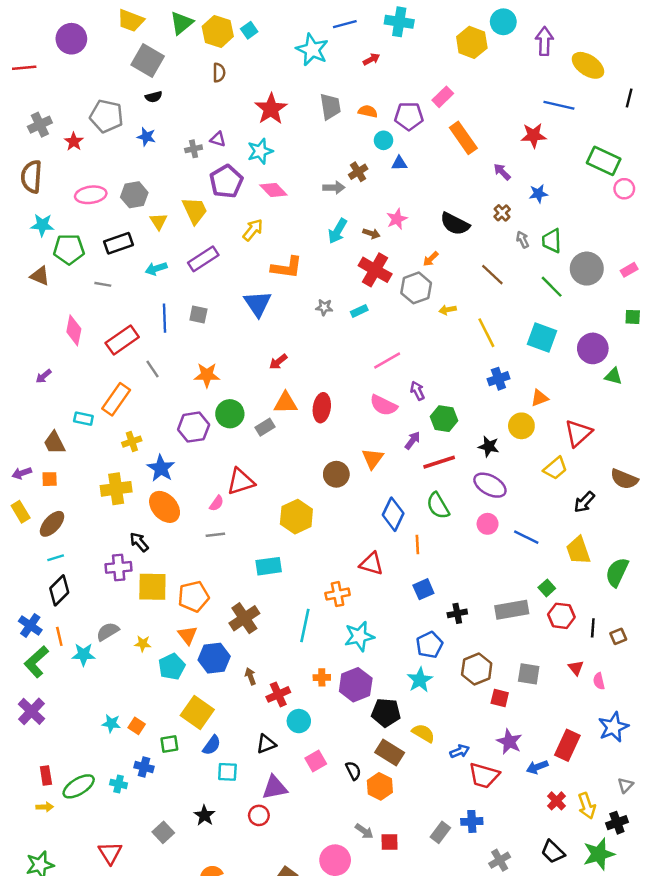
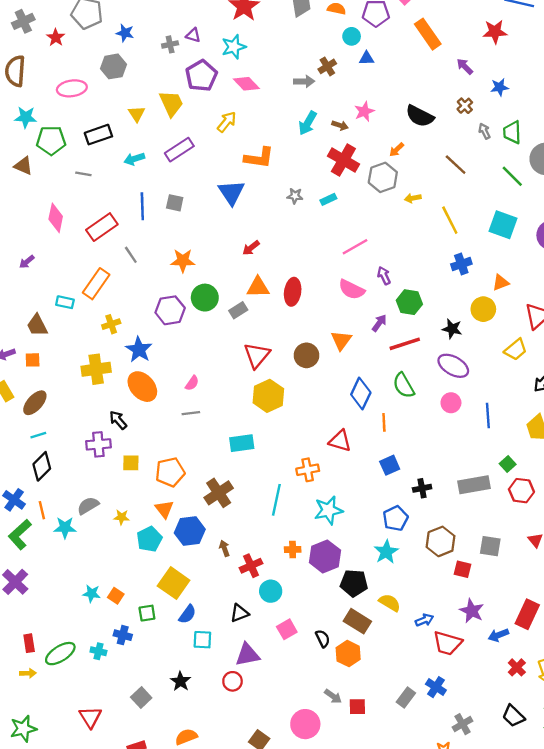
gray hexagon: (134, 195) -> (113, 66), moved
red triangle: (241, 482) -> (257, 355), moved, turned -32
blue line: (526, 537) -> (488, 415), turned 60
yellow square: (152, 587) -> (131, 463), size x0.6
blue cross: (472, 821) -> (436, 687), turned 36

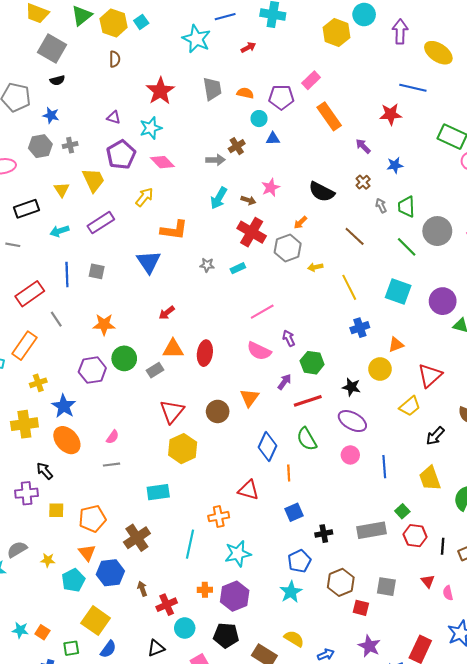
gray cross: (170, 44) -> (70, 145), moved
black pentagon: (354, 583) -> (226, 635), moved

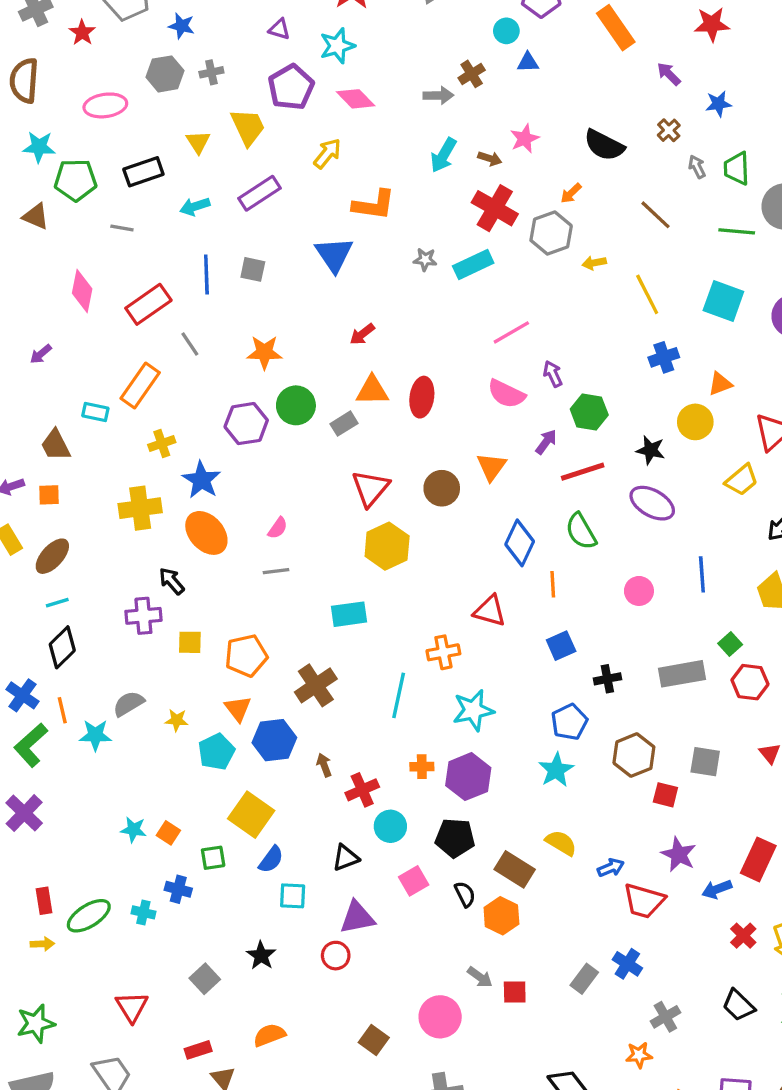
green line: (407, 247) -> (737, 231), turned -40
cyan rectangle: (238, 268) -> (473, 265), size x1.6
pink circle: (350, 455) -> (639, 591), moved

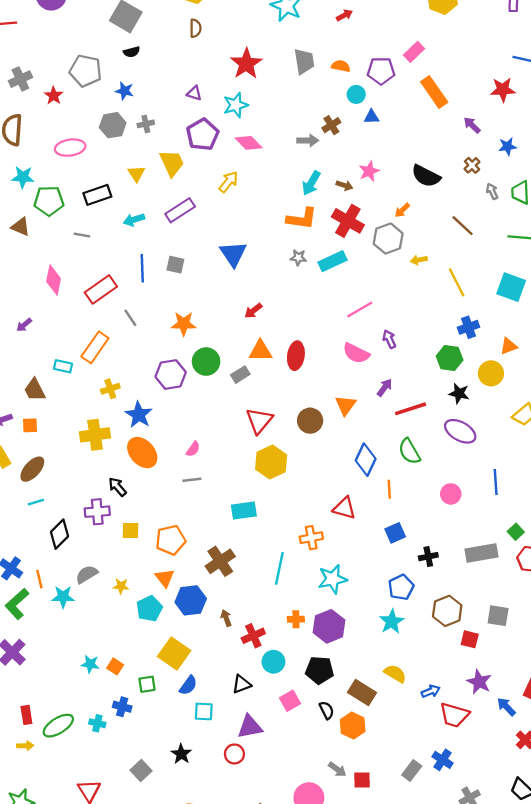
orange L-shape: (374, 205) -> (302, 219), moved
green hexagon: (589, 412) -> (450, 358), moved
black diamond: (62, 647) -> (60, 534), moved
blue arrow: (717, 889) -> (506, 707), turned 66

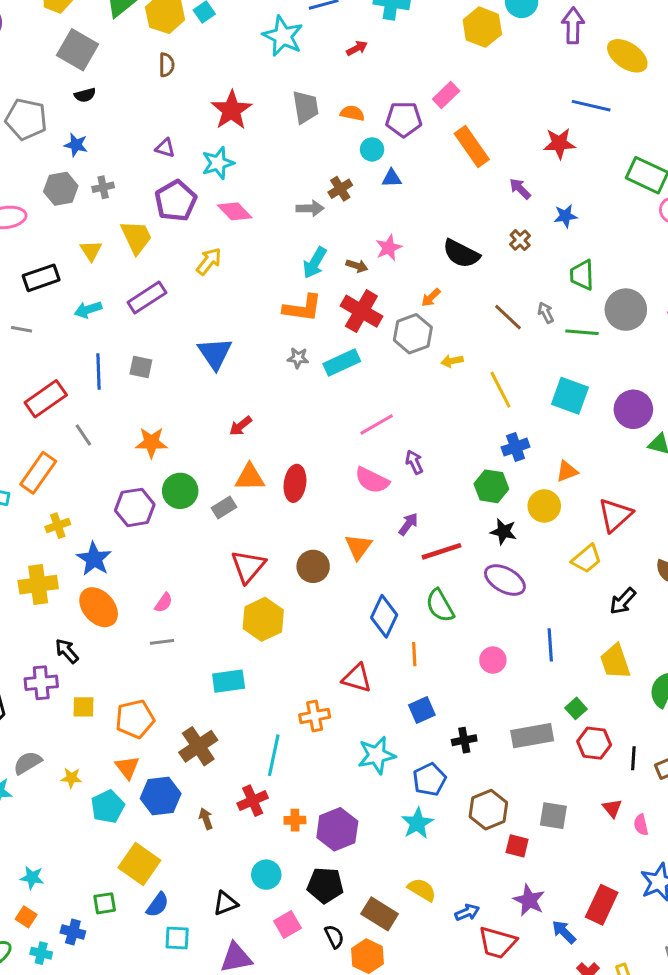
gray arrow: (492, 191) -> (546, 313), moved
cyan star: (333, 579) -> (377, 755), moved
red cross: (253, 636) -> (253, 801), moved
orange square: (115, 666) -> (26, 917), moved

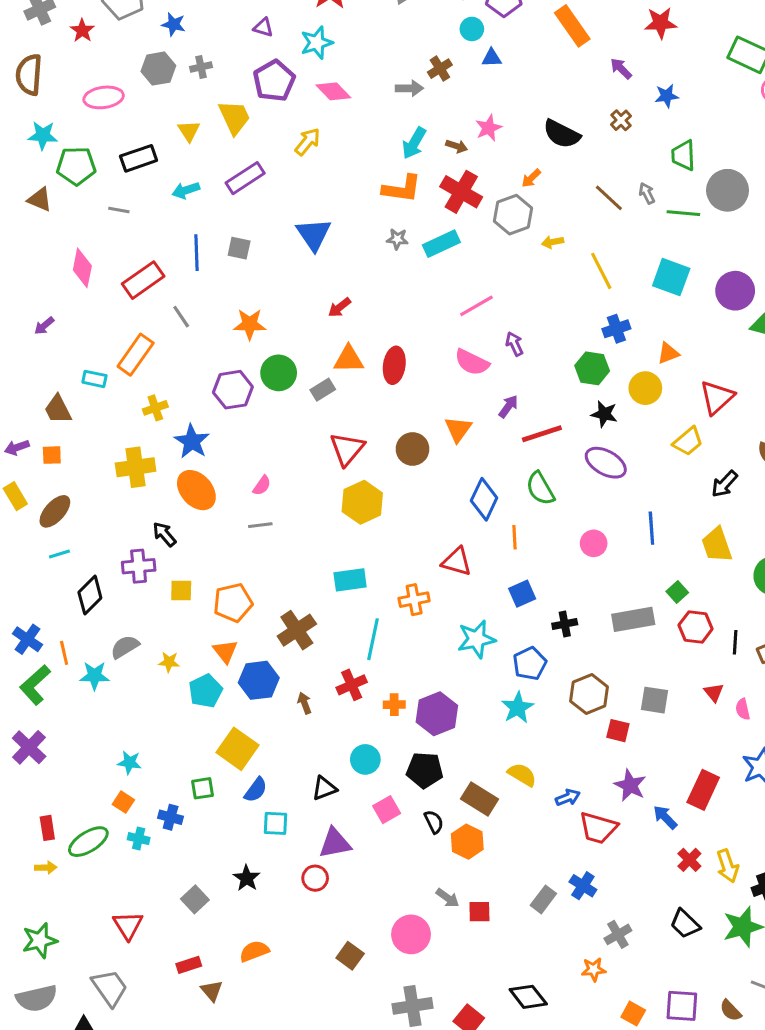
cyan rectangle: (229, 681) -> (350, 580), moved

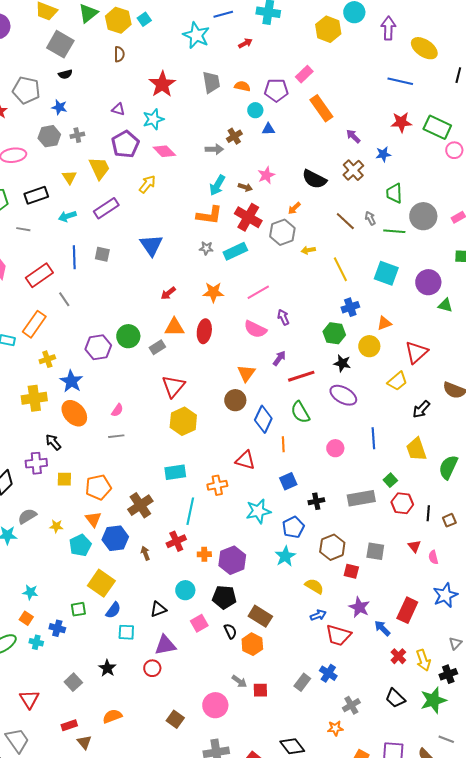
red star: (661, 23) -> (401, 122), moved
brown cross: (621, 120) -> (353, 170), size x1.5
orange star: (250, 324) -> (213, 292), moved
brown circle: (413, 449) -> (235, 400), moved
yellow semicircle: (522, 775) -> (314, 586), moved

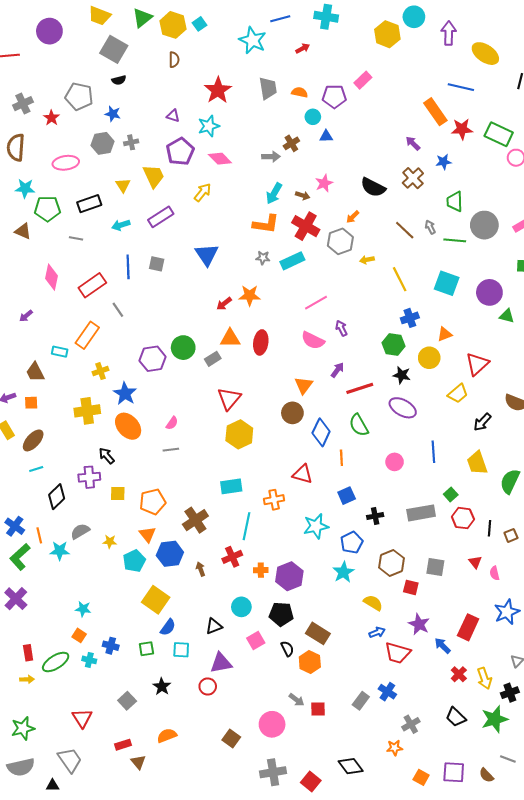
orange rectangle: (321, 108) -> (435, 112), moved
orange star: (213, 292) -> (250, 295), moved
green square: (78, 609) -> (146, 649), moved

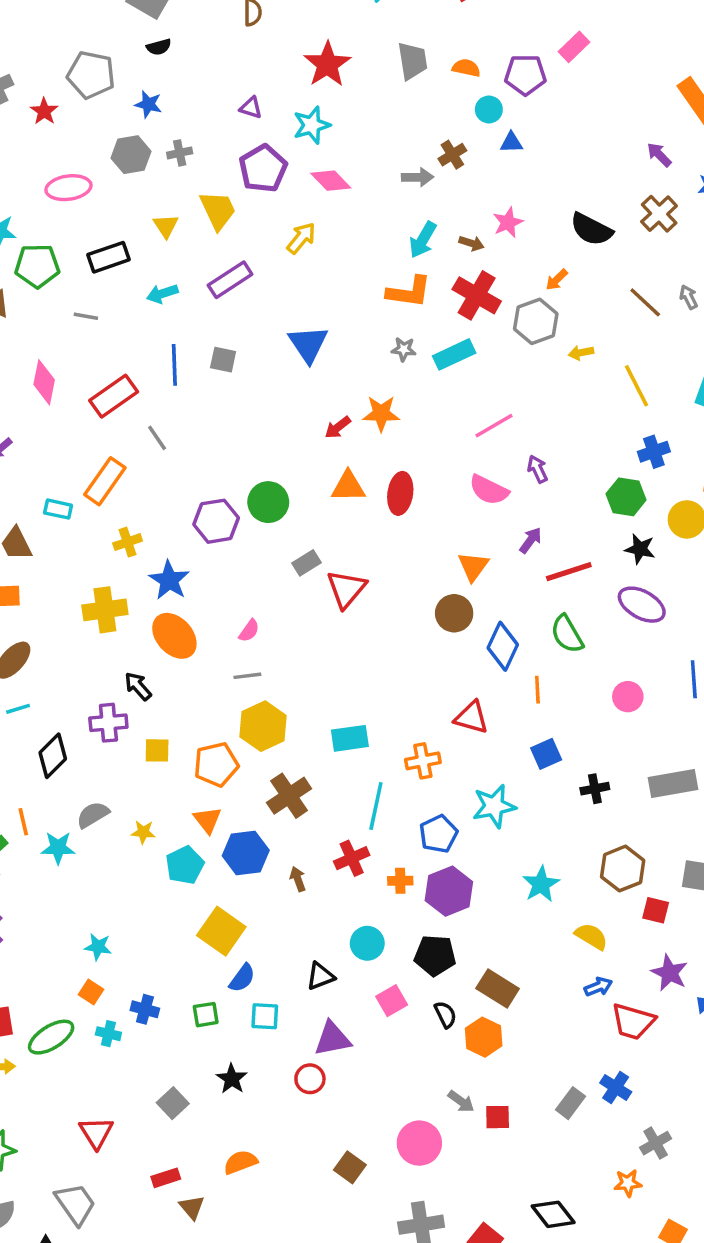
gray rectangle: (213, 359) -> (306, 563), moved
yellow hexagon: (239, 434) -> (263, 726), moved
blue pentagon: (352, 543) -> (438, 834), moved

